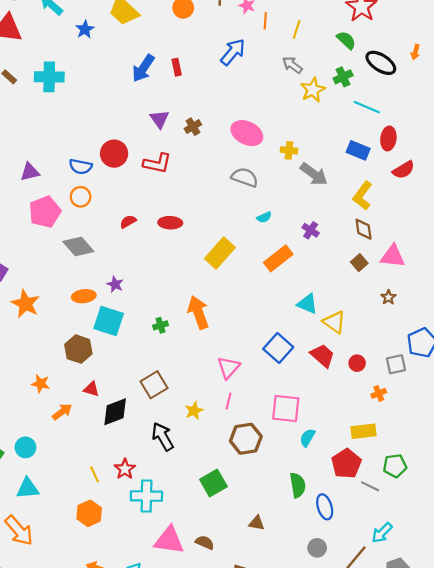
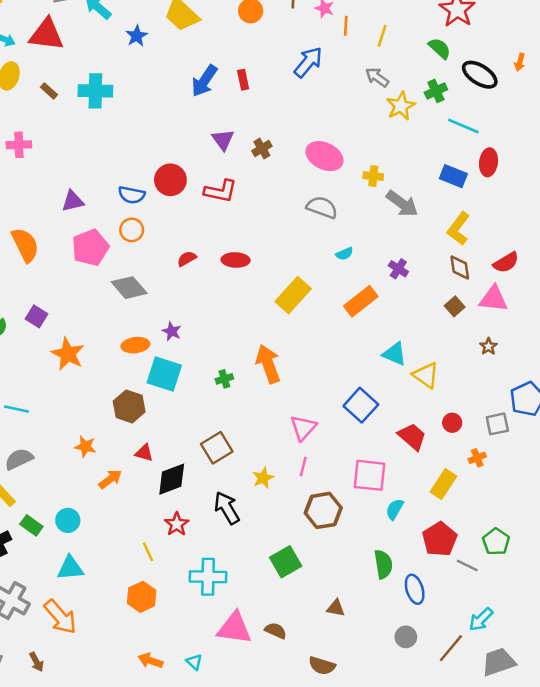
red semicircle: (404, 170) -> (506, 262), moved
red trapezoid: (323, 356) -> (412, 437), moved
yellow rectangle: (364, 431) -> (443, 484), moved, turned -50
green pentagon: (395, 466) -> (496, 542), turned -30
red star: (125, 469) -> (177, 524), moved

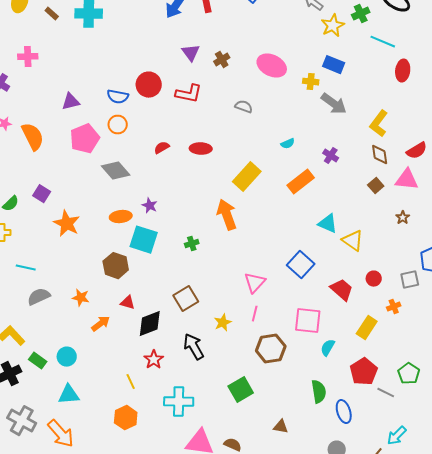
blue rectangle: (453, 176) -> (334, 65), moved
gray semicircle: (322, 207) -> (244, 107), moved, size x0.7
orange arrow: (268, 364) -> (227, 215), moved
gray semicircle: (19, 459) -> (39, 297), moved

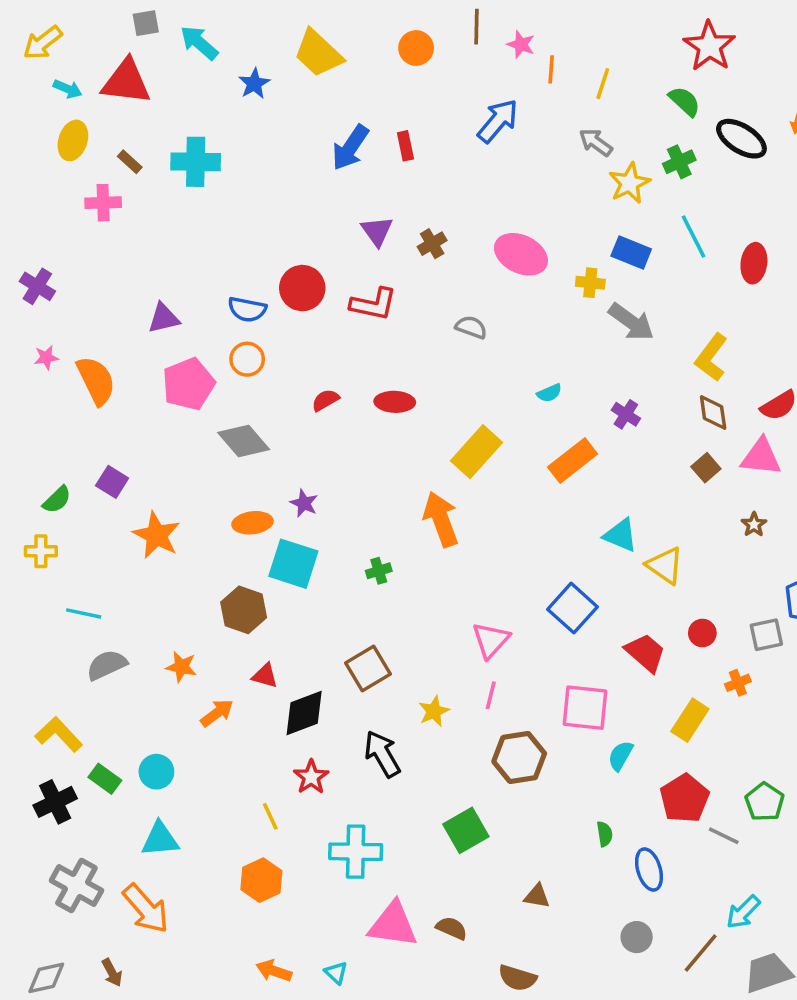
cyan line: (383, 42) -> (693, 236), moved, turned 40
pink cross: (28, 57) -> (103, 203), moved
green semicircle: (319, 392) -> (605, 834), size x0.6

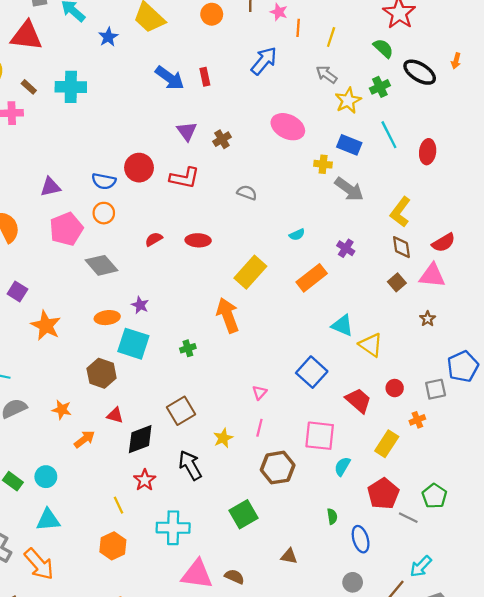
blue arrow: (350, 148) -> (170, 78), turned -88
pink ellipse: (521, 254) -> (288, 127), moved
pink triangle: (491, 640) -> (259, 393), size x0.6

